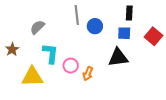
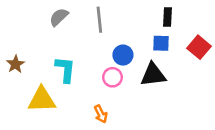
blue circle: (95, 26) -> (123, 55), moved
gray semicircle: (37, 27) -> (59, 17), moved
pink circle: (71, 66) -> (112, 77), moved
orange arrow: (88, 74) -> (101, 114), moved, turned -48

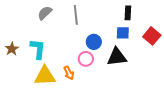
cyan L-shape: (65, 69) -> (38, 49), moved
yellow triangle: (42, 100) -> (45, 76), moved
orange arrow: (101, 114) -> (69, 73), moved

